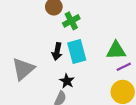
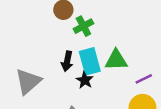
green triangle: (116, 50) -> (116, 60), moved
black star: (67, 81) -> (85, 80), moved

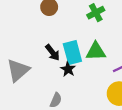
green cross: (83, 26) -> (96, 13), moved
black arrow: (67, 61) -> (52, 53), turned -49

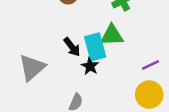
green triangle: (96, 51) -> (112, 35), moved

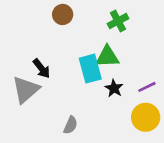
black arrow: (72, 47) -> (42, 69), moved
black star: (90, 66) -> (114, 88), moved

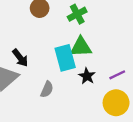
green cross: (118, 21) -> (77, 14), moved
gray semicircle: (71, 125) -> (47, 89), moved

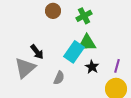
cyan rectangle: (65, 58) -> (74, 52), turned 50
purple line: (117, 75) -> (117, 66), turned -48

